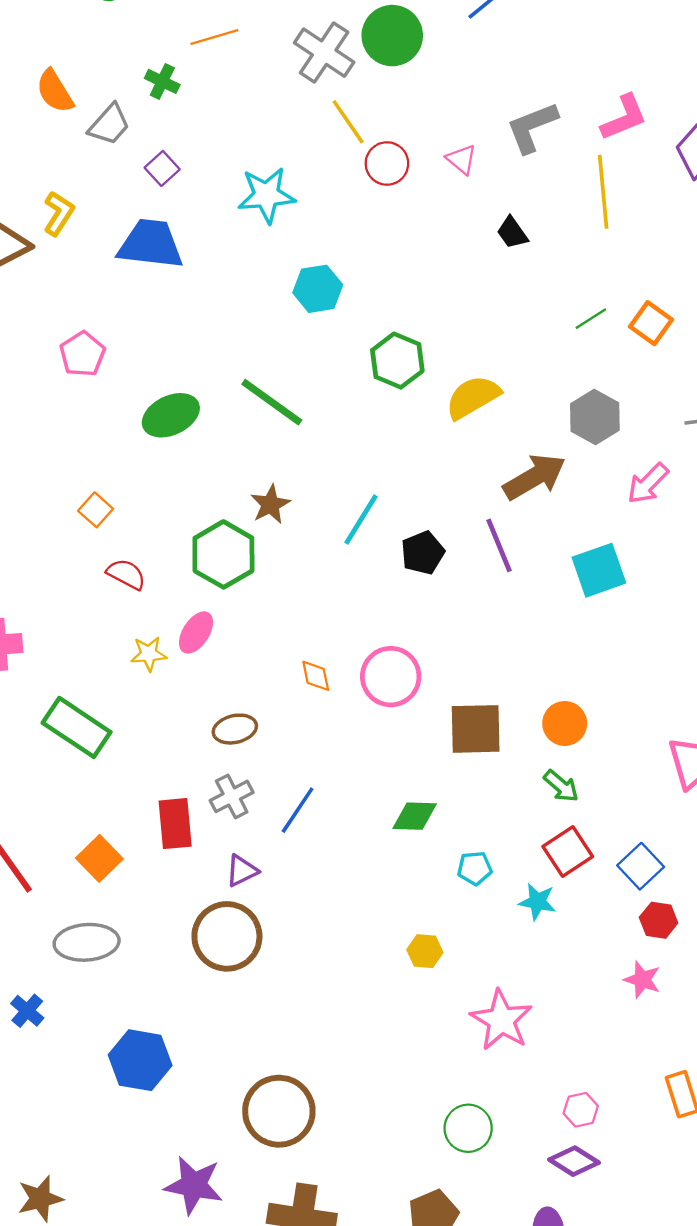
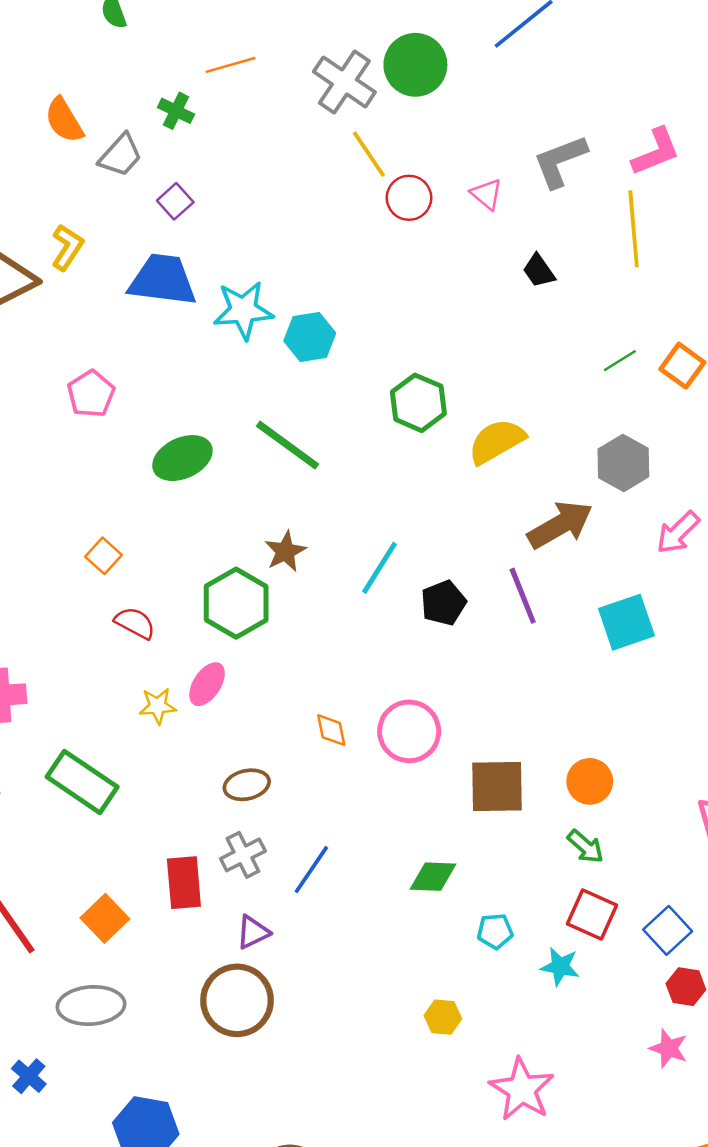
cyan star: (266, 195) -> (243, 310), moved
cyan hexagon: (318, 289) -> (310, 337), moved
red square: (568, 851) -> (592, 915), turned -33

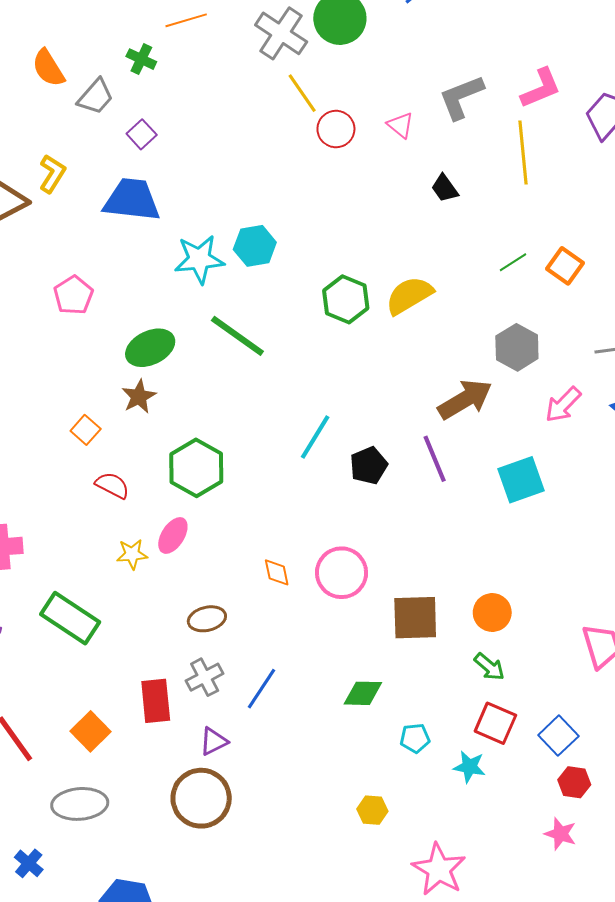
cyan star: (243, 310) -> (199, 259), moved
yellow semicircle: (497, 441) -> (409, 295), moved
brown star: (285, 551) -> (139, 397), moved

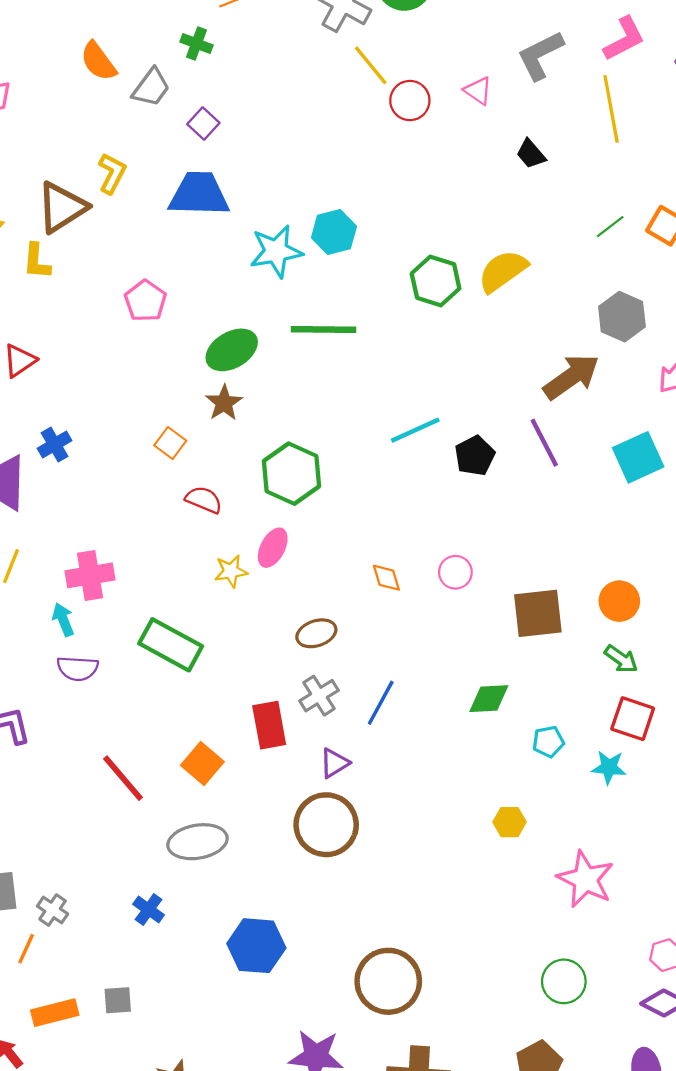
green line: (237, 336) -> (323, 330), turned -30
cyan line: (315, 437) -> (415, 430), turned 39
pink circle: (341, 573) -> (455, 572), size x0.6

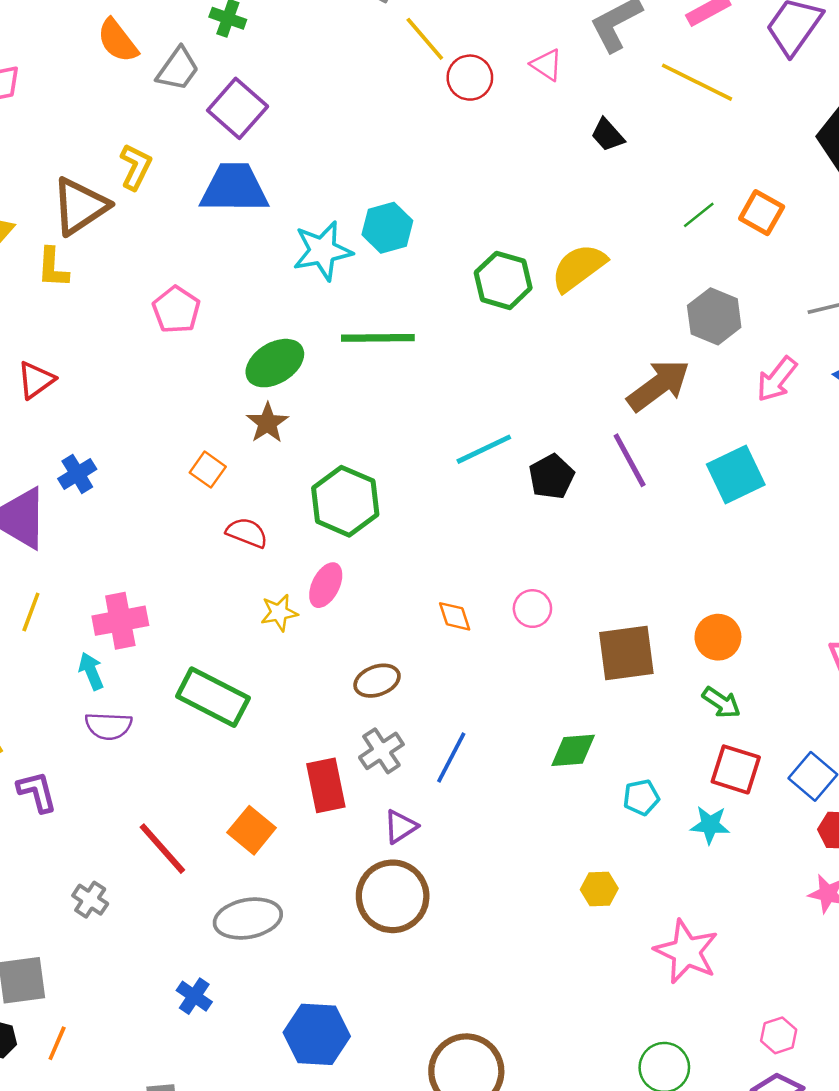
yellow line: (611, 109) -> (697, 82), turned -52
purple square: (203, 124) -> (238, 108), size x1.6
gray cross: (53, 910) -> (90, 900), moved

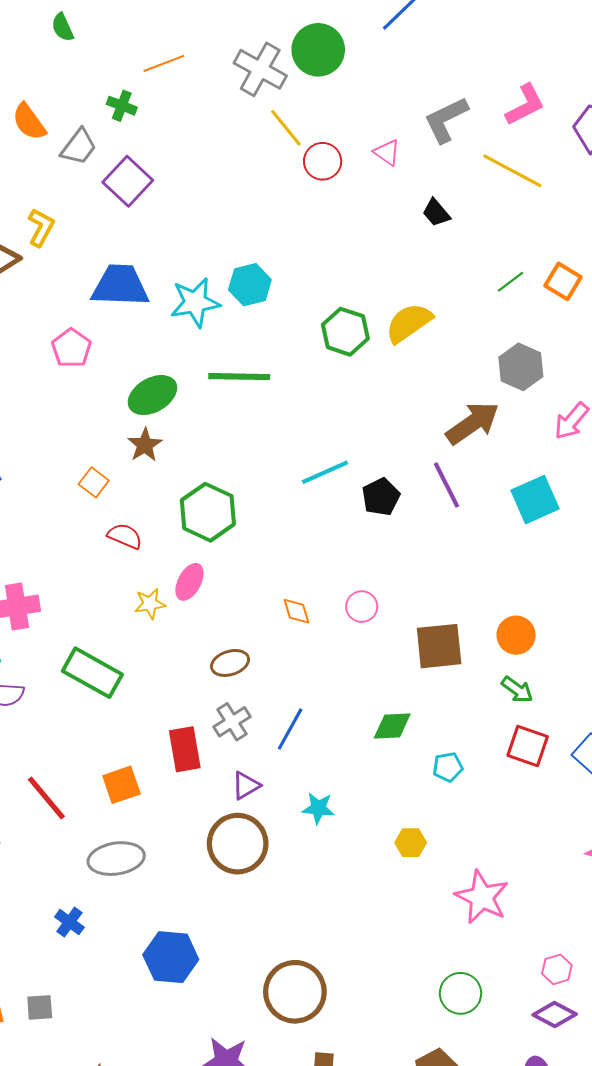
blue trapezoid: (234, 188) -> (120, 286), moved
cyan star: (710, 825) -> (318, 808), moved
orange square: (252, 830) -> (121, 785), turned 30

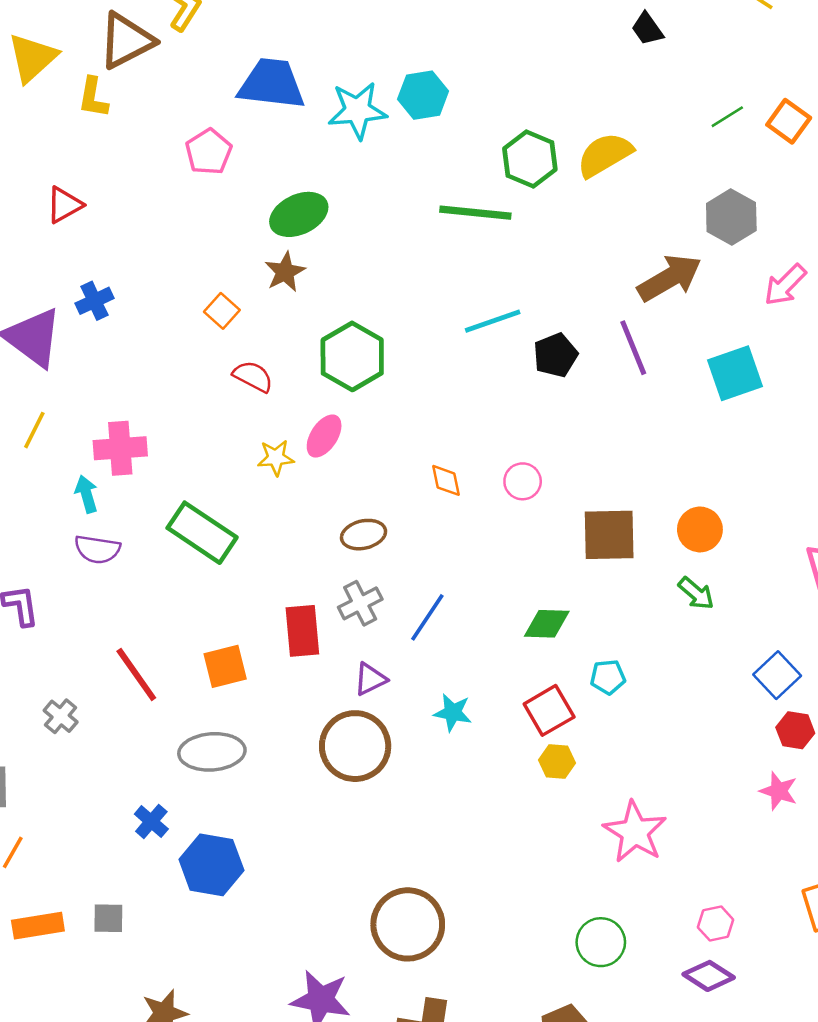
green line: (239, 377) -> (475, 213), moved
red square: (528, 746) -> (549, 710), moved, turned 36
blue hexagon: (171, 957) -> (211, 865), moved

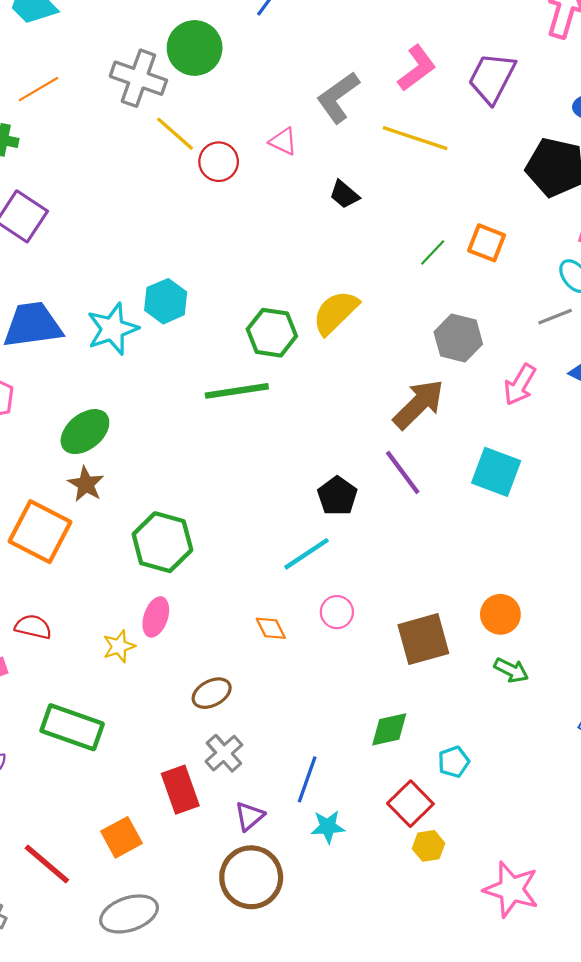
orange square: (222, 311) -> (40, 532), size x2.0
cyan line: (493, 321) -> (306, 554), moved
cyan square: (735, 373) -> (496, 472), turned -36
red semicircle: (253, 376) -> (33, 627), moved
blue line: (427, 617) -> (307, 779), moved

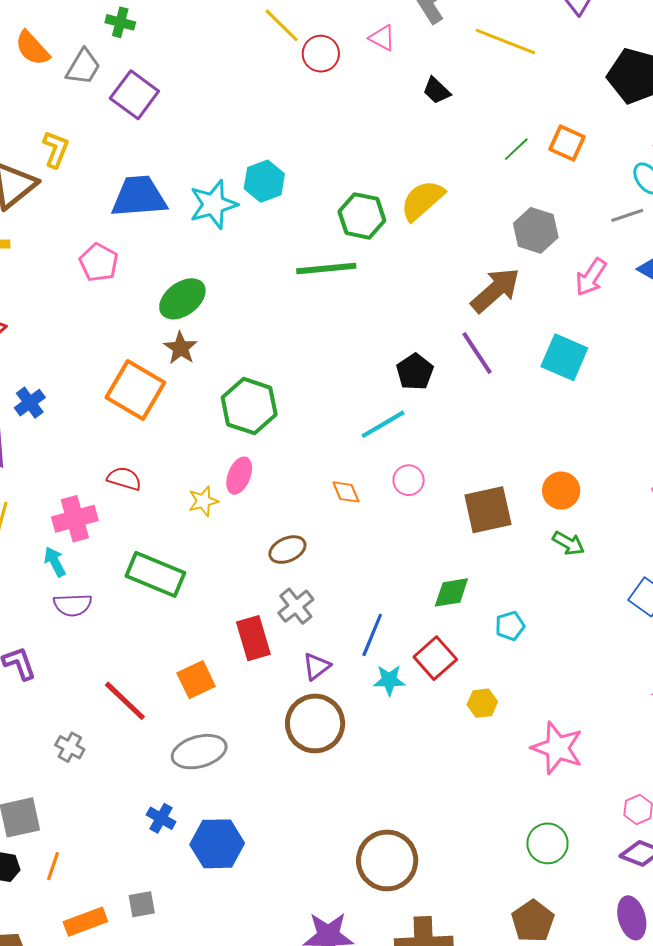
red square: (410, 804) -> (435, 658), moved

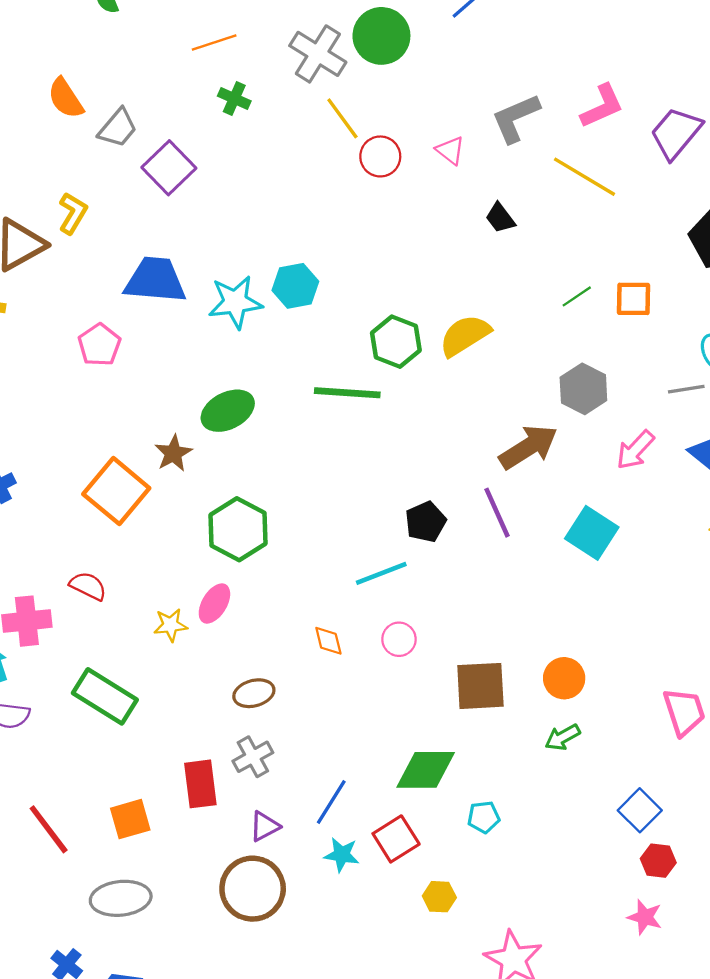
green cross: (120, 22) -> (234, 99), moved
orange square: (567, 143) -> (633, 299), turned -33
green ellipse: (182, 299) -> (228, 411), moved
green arrow: (568, 543) -> (563, 737), turned 112
green diamond: (451, 592) -> (426, 770), size x1.4

